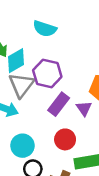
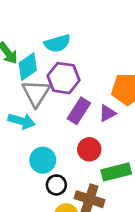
cyan semicircle: (45, 29) -> (57, 43), moved, turned -30
purple triangle: (84, 108) -> (107, 113), turned 42

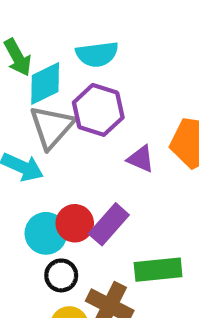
purple rectangle: (79, 111) -> (109, 224), moved
purple triangle: (107, 113) -> (141, 159), moved, turned 42
red circle: (89, 149) -> (75, 223), moved

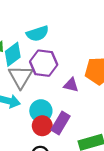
cyan circle: (46, 233) -> (41, 111), moved

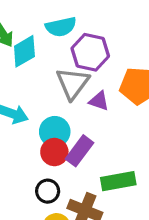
purple hexagon: (44, 63) -> (90, 52), moved
gray triangle: (21, 77) -> (73, 83), moved

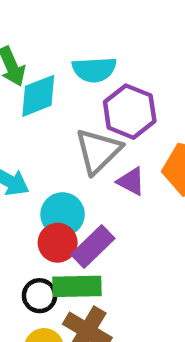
green rectangle: (118, 181) -> (77, 286), moved

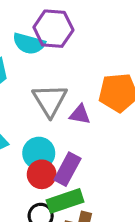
cyan semicircle: (94, 70) -> (29, 44), turned 36
purple hexagon: (130, 112) -> (53, 29), moved

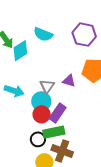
purple hexagon: (53, 29) -> (84, 35), moved
gray triangle: (50, 100) -> (47, 86), moved, size x0.7

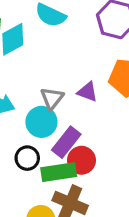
red circle: (42, 114) -> (81, 160), moved
black circle: (38, 139) -> (27, 158), moved

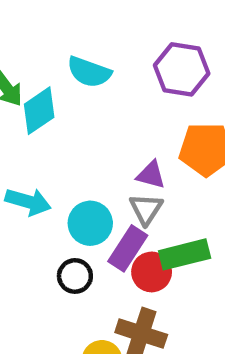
gray triangle: (52, 98) -> (146, 209), moved
green rectangle: (59, 172) -> (185, 254), moved

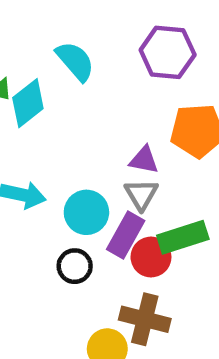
cyan semicircle: (89, 72) -> (75, 61), turned -147

